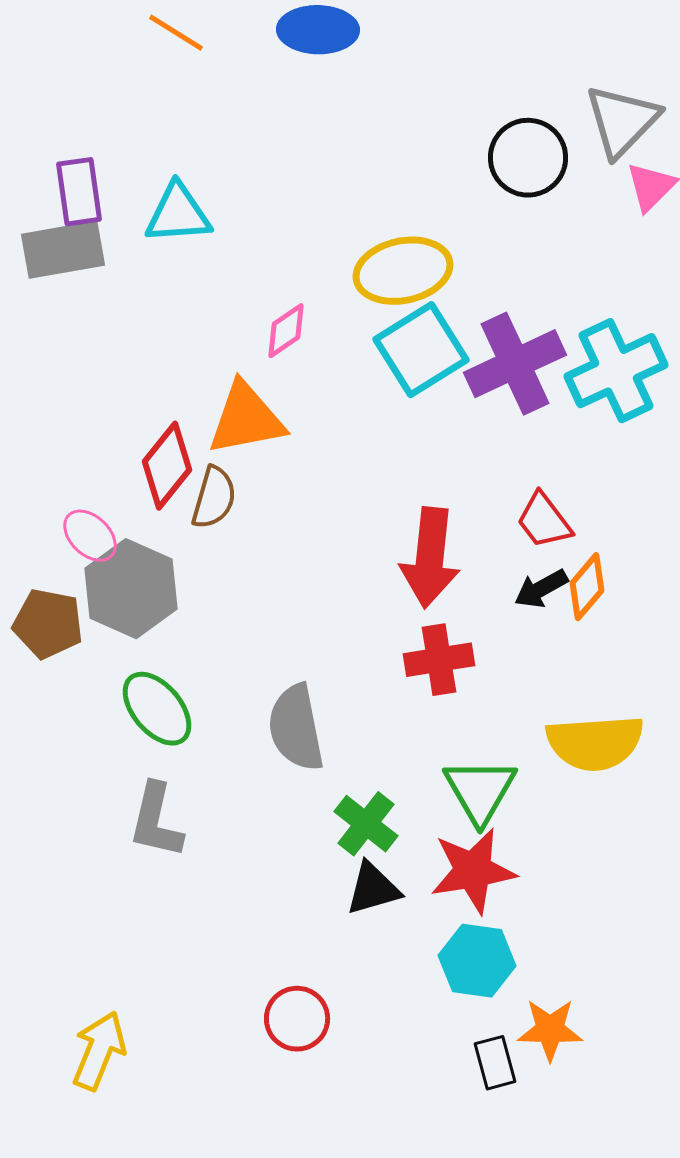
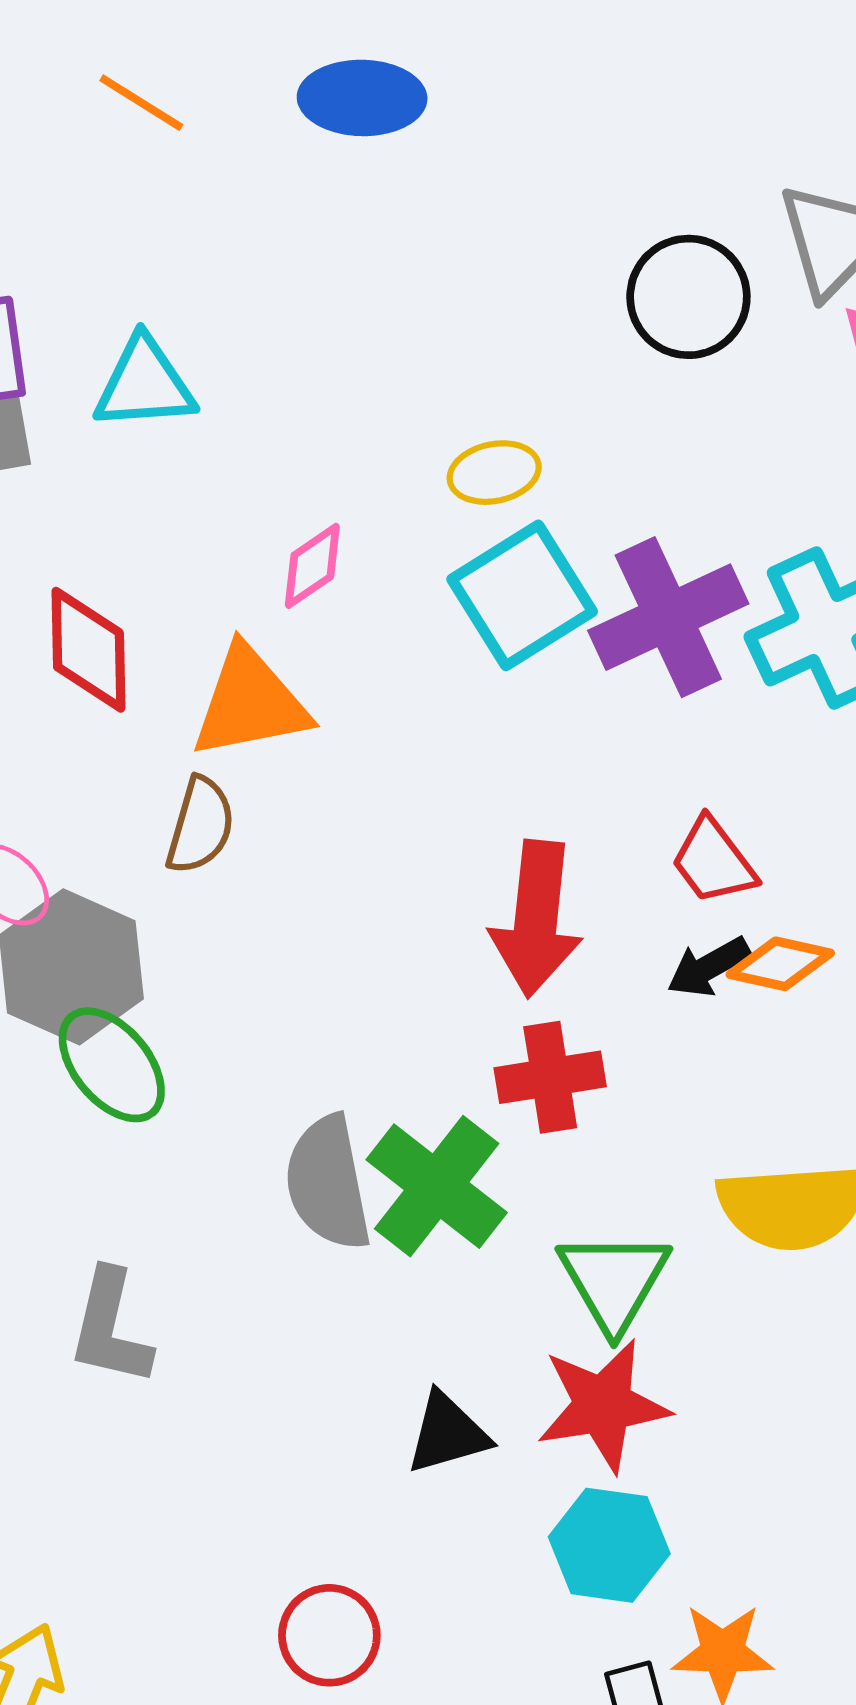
yellow ellipse: (403, 271) -> (494, 473), size x0.6
red diamond: (167, 466) -> (88, 650), moved, turned -40
orange diamond: (587, 587) -> (780, 964), turned 62
green ellipse: (157, 709) -> (112, 1065), moved
green cross: (366, 824) -> (437, 1186), moved, size x1.4

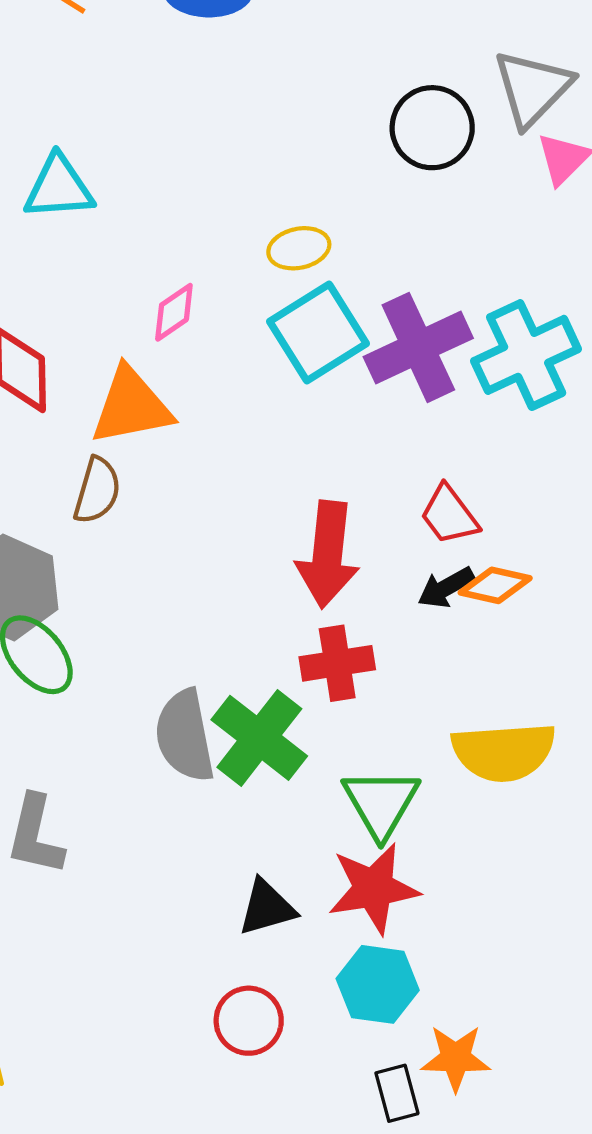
red circle: (329, 1635) -> (249, 1021), moved

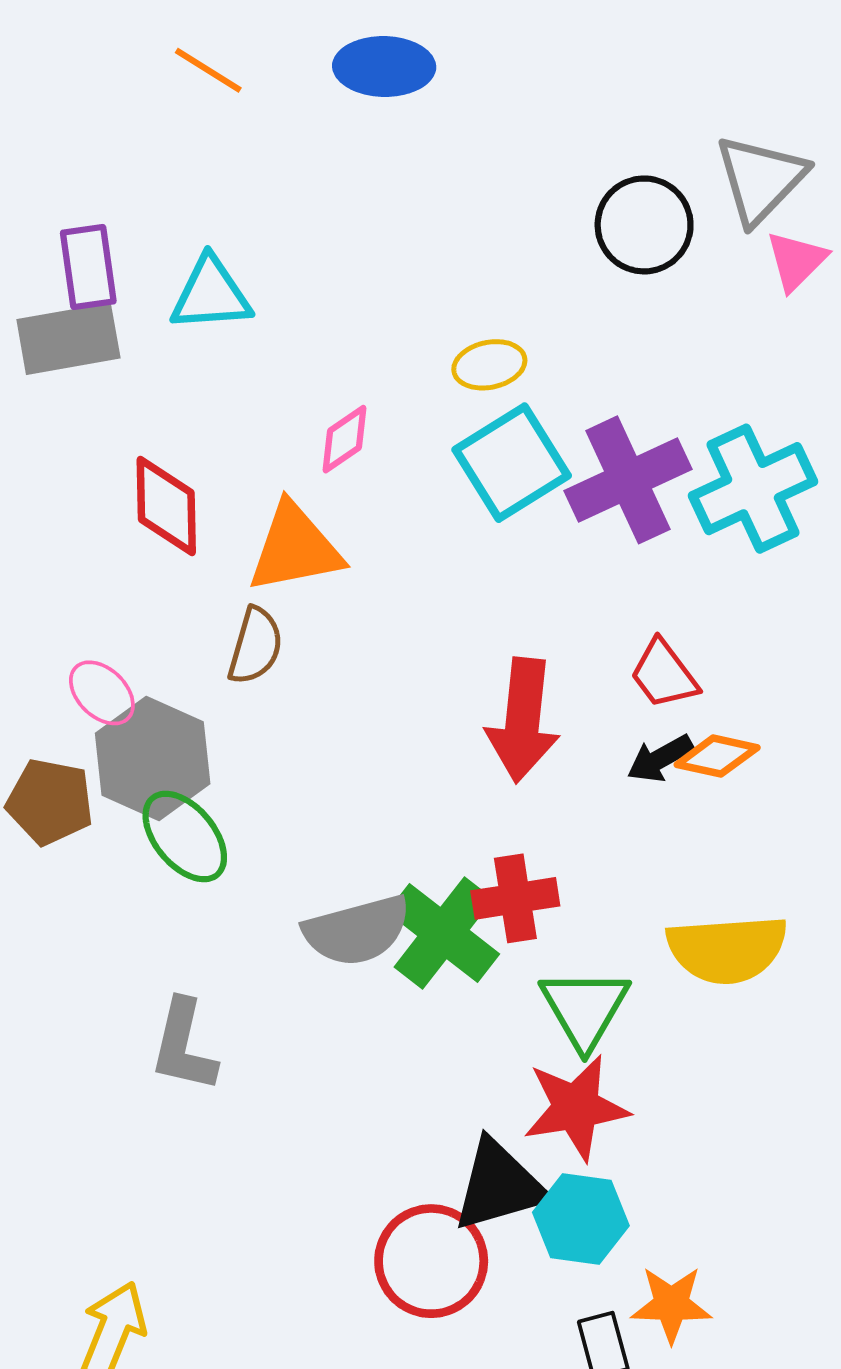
red cross: (337, 663) -> (515, 898), moved
gray semicircle: (185, 736) -> (357, 931), turned -94
black triangle: (267, 908) -> (499, 1186), moved, size x1.4
red circle: (249, 1021) -> (431, 1261), size x1.4

